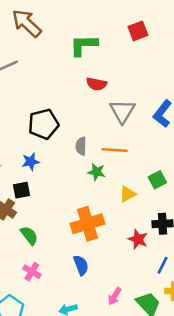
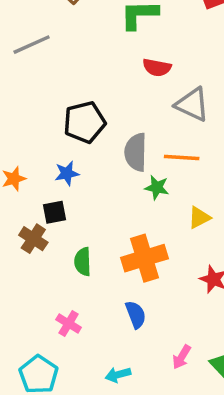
gray triangle: (122, 111) -> (192, 105), turned -36
gray semicircle: (81, 146) -> (136, 152), size x1.5
green semicircle: (29, 235) -> (83, 262), moved, turned -144

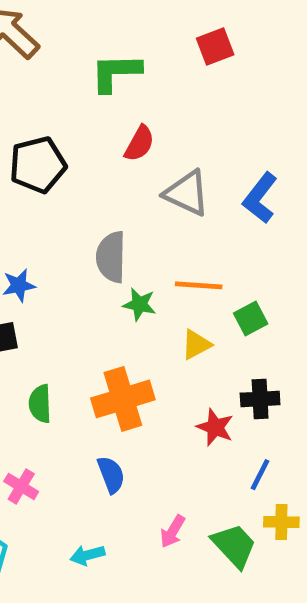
red semicircle: (157, 67) -> (139, 143), turned -72
black pentagon: (84, 122) -> (38, 165), moved
orange line: (182, 158) -> (199, 285), moved

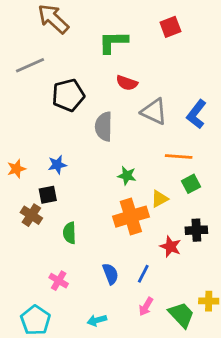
red semicircle: (139, 143) -> (127, 83), turned 80
gray semicircle: (111, 257) -> (104, 127), moved
orange line: (199, 285) -> (179, 157), moved
orange cross: (123, 399) -> (131, 217), moved
blue line: (260, 475) -> (143, 274), moved

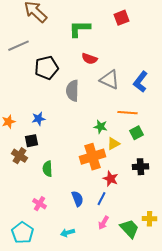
green star: (127, 176) -> (100, 127), moved
red star: (170, 247) -> (110, 179), moved

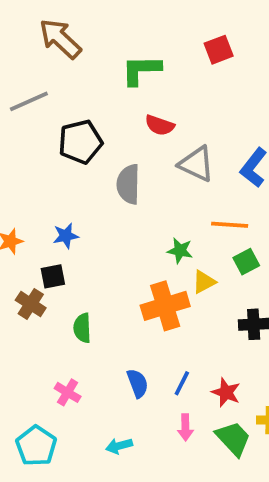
red star: (110, 179) -> (226, 392), moved
pink arrow: (104, 223) -> (185, 427), turned -32

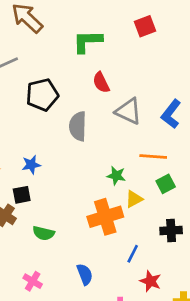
red semicircle: (160, 125) -> (101, 82), turned 45
green semicircle: (82, 328) -> (44, 233), turned -75
blue line: (182, 383) -> (133, 254), moved

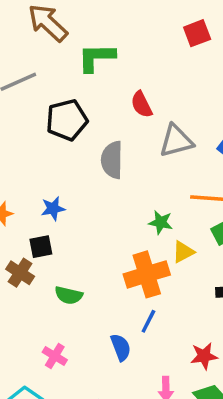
green L-shape: (87, 41) -> (96, 58), moved
gray triangle: (129, 111) -> (176, 141), turned -40
blue line: (133, 254) -> (148, 321), moved
red star: (150, 281) -> (204, 356), turned -30

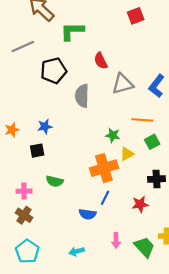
brown cross: (20, 273) -> (24, 215), moved
blue semicircle: (121, 347) -> (88, 214), turned 119
pink cross: (55, 356) -> (24, 191), moved, turned -32
red star: (204, 356) -> (140, 204), moved

